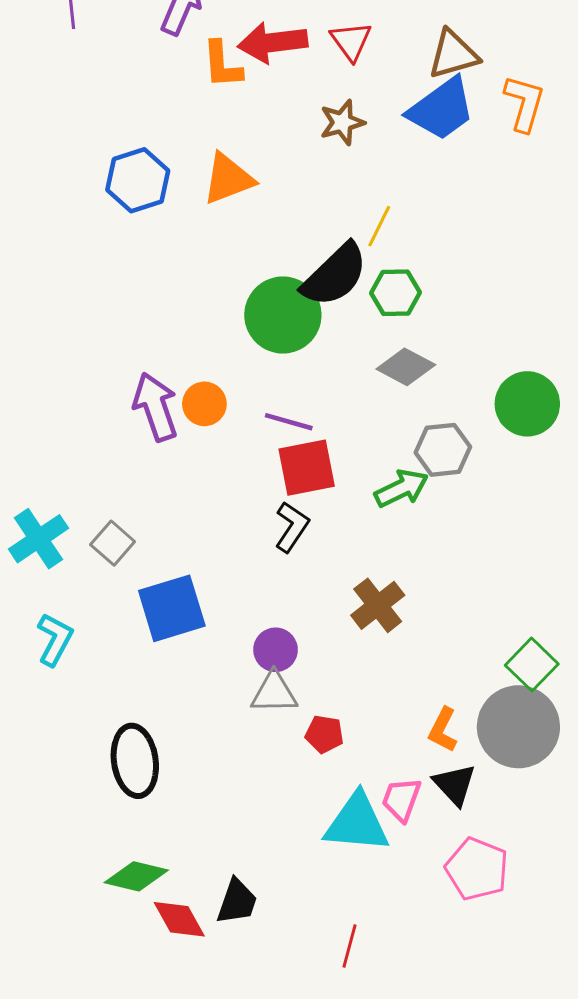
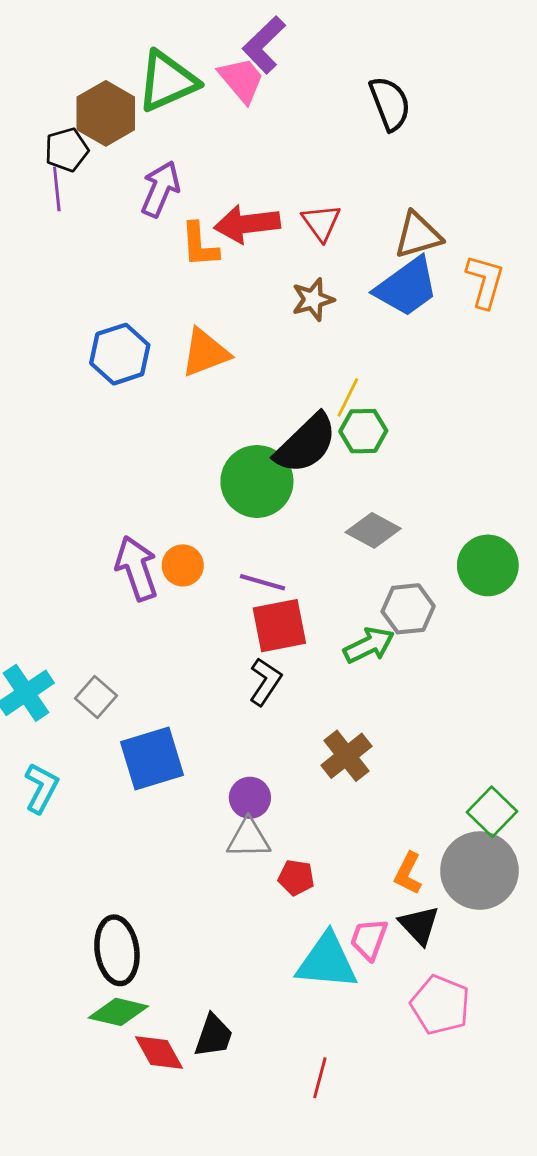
green hexagon: (395, 293) -> (363, 431), moved
black ellipse: (135, 761) -> (117, 950), moved

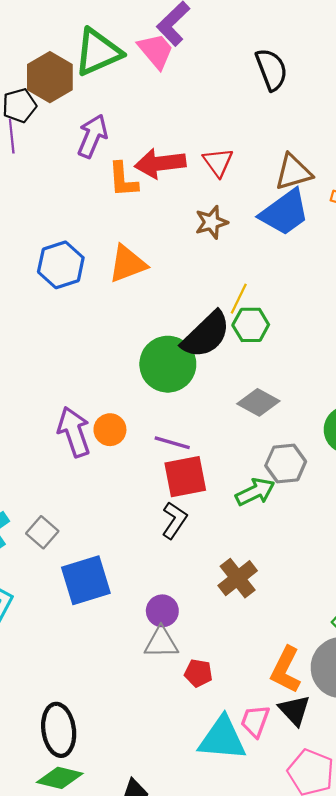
orange L-shape: (408, 873) -> (286, 670), size x1.4

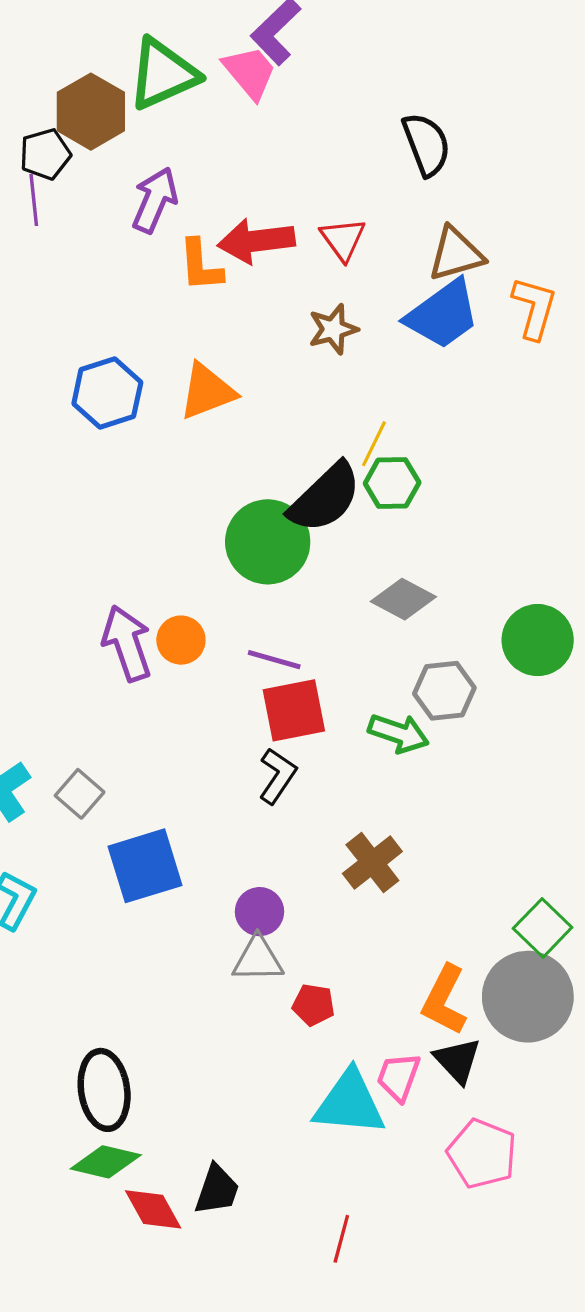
black semicircle: (271, 69) -> (426, 144), moved
green arrow: (255, 492) -> (399, 733), turned 45

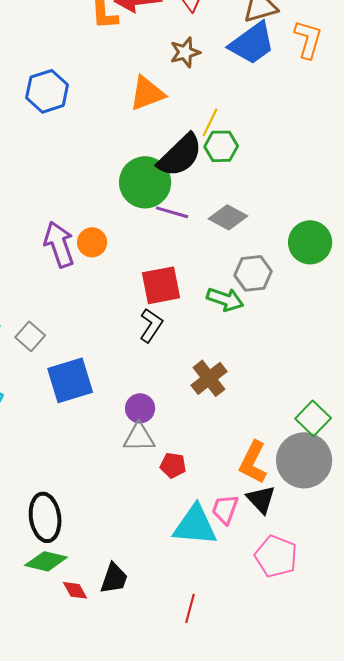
orange triangle: (207, 391) -> (147, 93), moved
purple line: (274, 660) -> (172, 212), moved
red diamond: (153, 1209) -> (75, 590), size x0.7

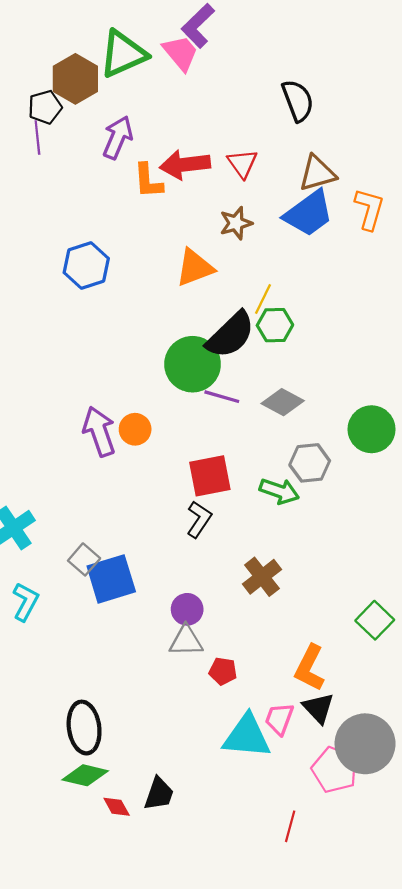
gray square: (30, 336) -> (84, 559), moved
gray circle: (304, 460) -> (365, 744), moved
red line: (190, 608) -> (290, 826), moved

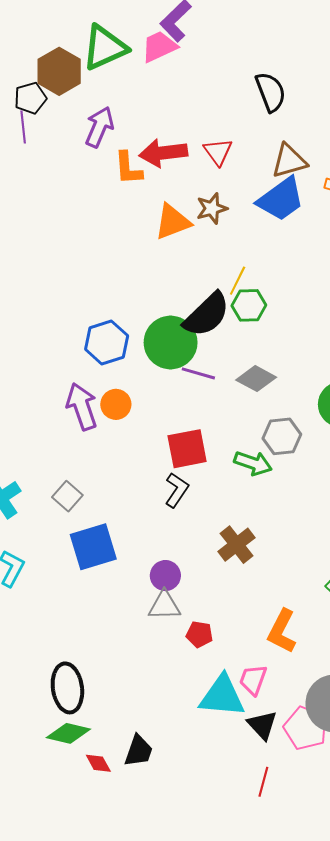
pink trapezoid: (181, 53) -> (159, 47), turned -75
blue hexagon: (86, 265) -> (107, 343), moved
orange triangle: (195, 268) -> (173, 222), moved
gray square: (84, 559) -> (67, 496), moved
black triangle: (318, 708) -> (262, 725), moved

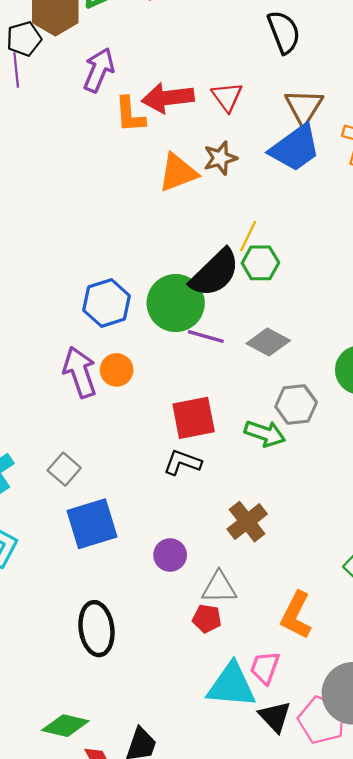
brown triangle: (289, 161) -> (304, 107), turned -42
black L-shape: (177, 490) -> (182, 462), turned -104
gray triangle: (164, 605) -> (219, 587), moved
black ellipse: (67, 688) -> (97, 629), moved

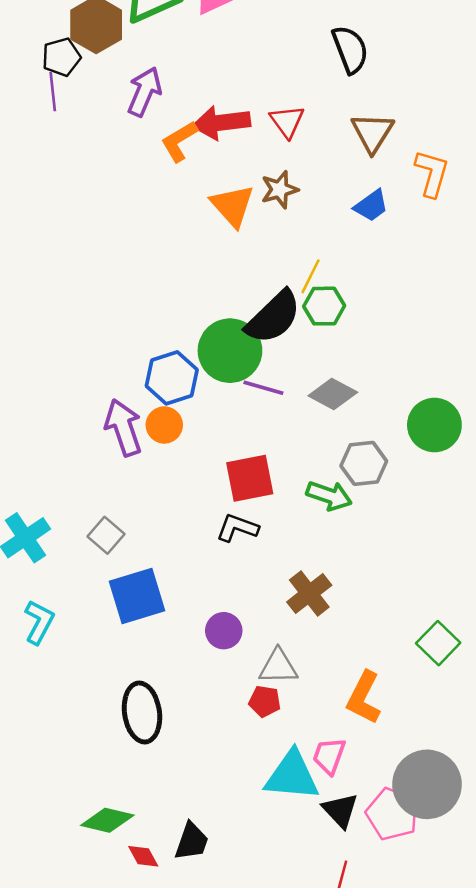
orange L-shape: (130, 115) -> (179, 141), turned 63
blue trapezoid: (295, 148) -> (371, 206), moved, size x0.6
orange triangle: (178, 173) -> (232, 206), turned -51
blue hexagon: (107, 303) -> (172, 378), moved

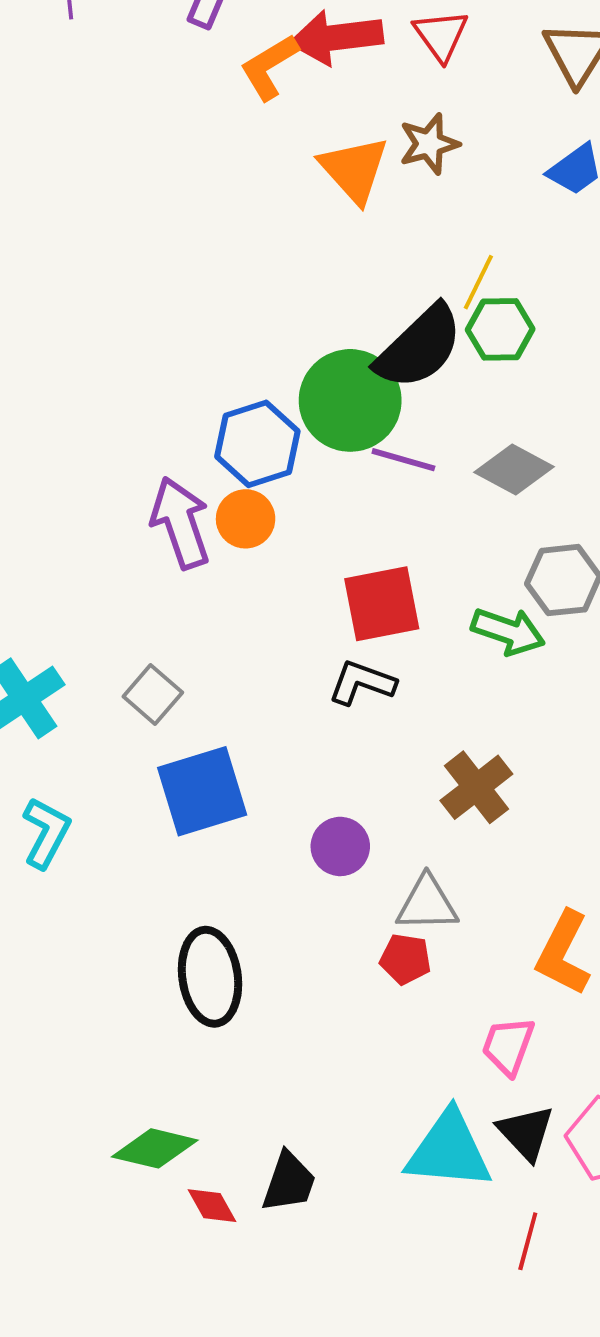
cyan triangle: (292, 776) -> (449, 1150), moved

